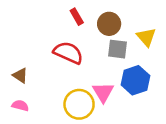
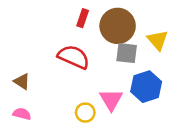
red rectangle: (77, 17) -> (83, 18), turned 49
brown circle: (109, 24) -> (118, 26), size x1.4
yellow circle: (79, 104) -> (85, 113), size x0.6

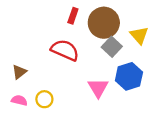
gray square: (127, 53) -> (112, 47), turned 36
brown triangle: (22, 82) -> (19, 72), turned 49
yellow circle: (85, 113) -> (44, 99), moved

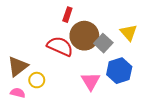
brown circle: (104, 23) -> (84, 36), moved
brown triangle: (19, 72) -> (18, 66), size x1.5
yellow circle: (44, 99) -> (37, 80), moved

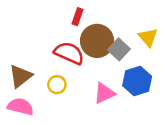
yellow circle: (37, 80) -> (57, 85), moved
pink triangle: (91, 81) -> (104, 93), turned 36
pink semicircle: (18, 93) -> (20, 106), size x1.5

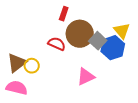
red semicircle: (69, 53) -> (57, 44), size x0.7
blue hexagon: (137, 81) -> (113, 48), moved
yellow circle: (57, 85) -> (32, 66), moved

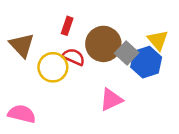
red rectangle: (64, 14) -> (67, 26), moved
brown triangle: (17, 63) -> (22, 45), moved, turned -35
yellow circle: (32, 66) -> (53, 67), moved, size x1.5

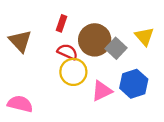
blue hexagon: (146, 62) -> (134, 84), moved
yellow circle: (53, 67) -> (73, 72), moved

